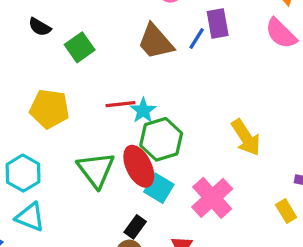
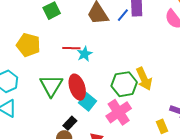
green hexagon: (161, 139) -> (124, 84), moved

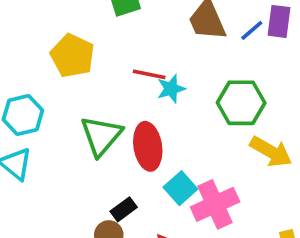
yellow arrow: (144, 79) -> (271, 152), turned -45
green hexagon: (124, 84) -> (241, 103), moved
cyan square: (87, 102) -> (180, 188), moved

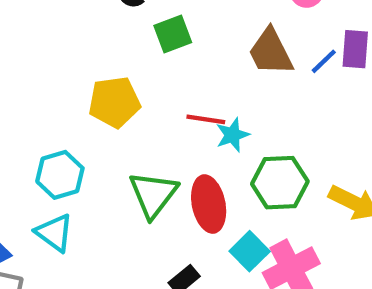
yellow pentagon: (72, 56) -> (114, 102), turned -30
green hexagon: (241, 103) -> (280, 183), moved

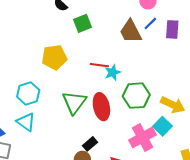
blue line: (324, 61) -> (150, 23), moved
cyan square: (250, 251) -> (162, 126), moved

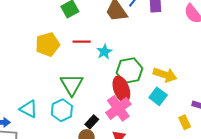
red line: (99, 65) -> (82, 42), moved
cyan hexagon: (28, 93) -> (62, 110), moved
red ellipse: (101, 107) -> (121, 89), moved
pink cross: (143, 137) -> (118, 108), moved

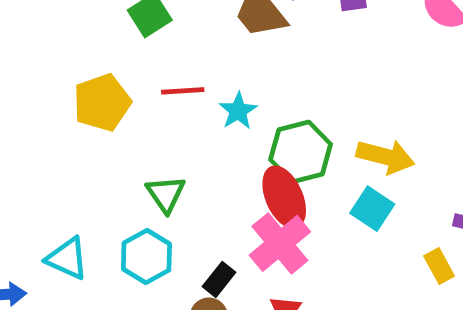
green triangle: (72, 85) -> (166, 194), size x0.7

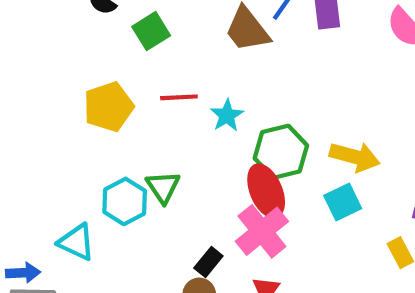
cyan square: (372, 209) -> (343, 202), turned 30
cyan hexagon: (146, 256) -> (125, 201), moved

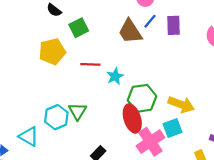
yellow pentagon: (109, 107) -> (52, 51), moved
pink cross: (262, 231) -> (150, 142), moved

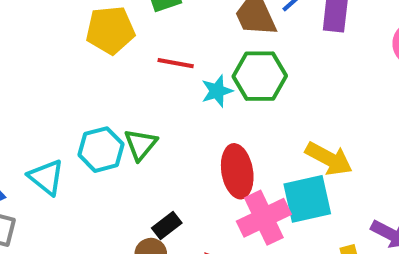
green hexagon: (142, 98) -> (260, 76), moved
cyan square: (173, 128) -> (307, 199), size x1.4

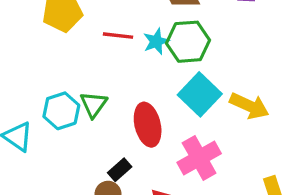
cyan star: (217, 91) -> (156, 41), moved
red ellipse: (237, 171) -> (148, 125), moved
cyan square: (307, 199) -> (200, 94), moved, turned -30

